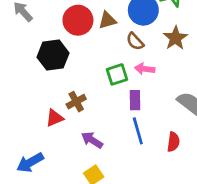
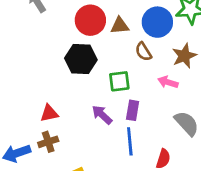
black hexagon: (53, 55) -> (81, 59), moved
pink arrow: (145, 69) -> (168, 82), moved
brown cross: (76, 102) -> (48, 142), moved
purple arrow: (92, 140) -> (102, 115), moved

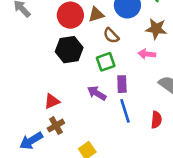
brown semicircle: (143, 52) -> (111, 36), moved
brown star: (184, 56) -> (156, 29), turned -30

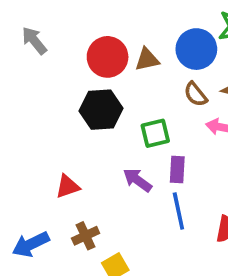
brown semicircle: (111, 36) -> (196, 94), moved
brown cross: (56, 126) -> (86, 236), moved

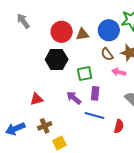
blue line: (178, 211) -> (95, 115), turned -66

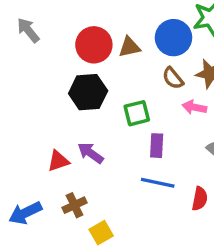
purple arrow: (74, 98) -> (91, 153), moved

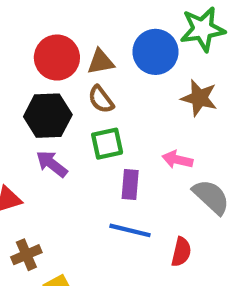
brown semicircle: (173, 78) -> (101, 99), moved
pink arrow: (194, 107) -> (177, 160), moved
purple arrow: (91, 153) -> (52, 164), moved

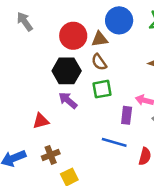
blue circle: (155, 52) -> (119, 20), moved
purple rectangle: (130, 184) -> (127, 115), moved

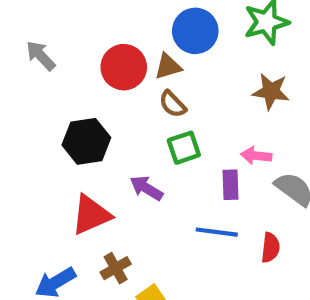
black hexagon: (67, 71) -> (86, 141), moved
purple arrow: (68, 100) -> (146, 188), moved
red triangle: (41, 121) -> (91, 215), size x1.5

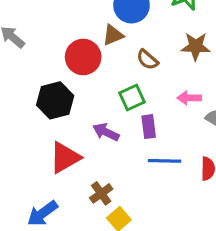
red circle: (124, 67) -> (83, 57), moved
brown semicircle: (173, 104) -> (147, 60), moved
purple rectangle: (231, 185) -> (149, 127), moved
brown cross: (116, 268) -> (101, 193), moved

